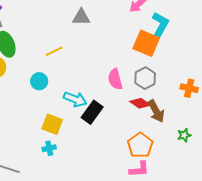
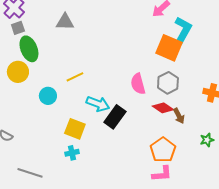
gray triangle: (81, 17) -> (65, 22), moved
yellow line: (54, 51) -> (75, 77), moved
cyan circle: (39, 81) -> (48, 96), moved
brown arrow: (156, 111) -> (179, 116), size x0.7

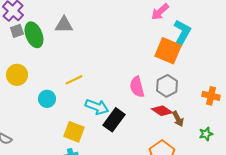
green ellipse: (29, 49) -> (34, 35), moved
green star: (207, 140) -> (206, 134), moved

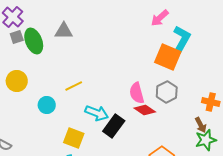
red diamond: (162, 111) -> (145, 110), moved
brown arrow: (178, 119) -> (201, 125), moved
green star: (206, 134) -> (206, 140), size x1.5

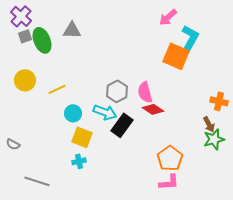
yellow line: (74, 86) -> (57, 89), moved
gray hexagon: (167, 92) -> (117, 91), moved
cyan circle: (47, 105) -> (73, 113), moved

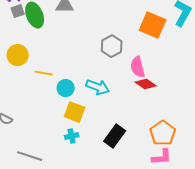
orange square: (176, 56) -> (153, 25), moved
yellow line: (57, 89) -> (44, 73), moved, turned 36
gray hexagon: (117, 91) -> (112, 46), moved
black rectangle: (122, 125) -> (115, 136), moved

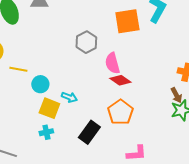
orange square: (153, 25) -> (127, 21), turned -32
cyan arrow: (98, 87) -> (69, 97), moved, size x0.7
orange pentagon: (163, 133) -> (120, 112), moved

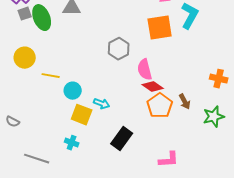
brown arrow: (176, 95) -> (185, 102), moved
orange pentagon: (120, 112) -> (160, 106), moved
cyan cross: (46, 132) -> (72, 143), moved, turned 32

